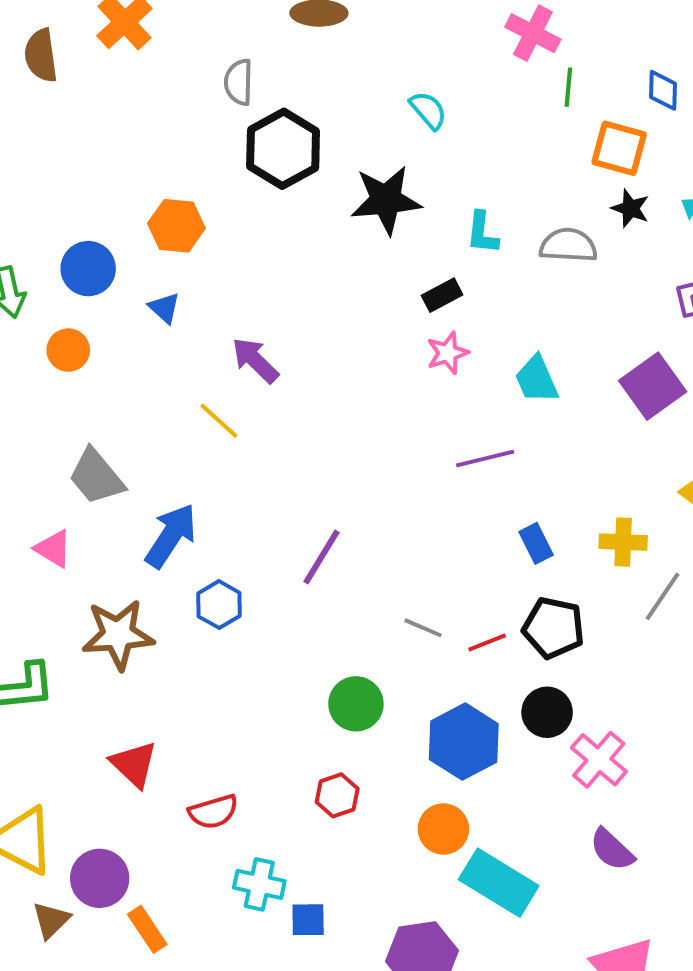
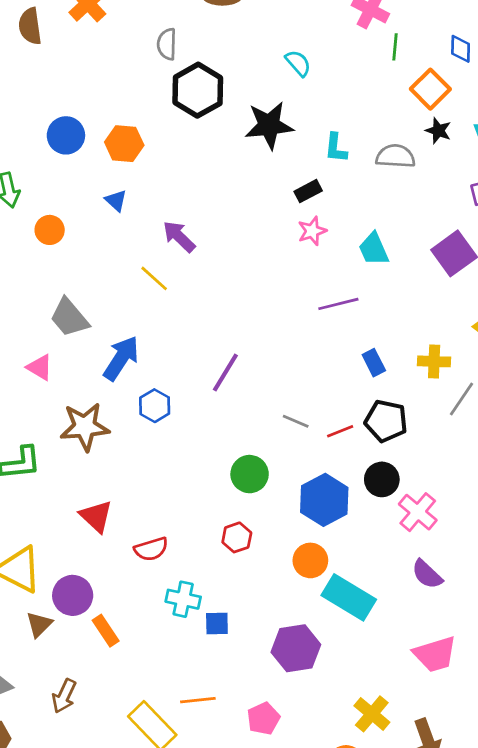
orange square: (619, 148) -> (430, 89), turned 30
blue circle: (88, 269) -> (66, 135), moved

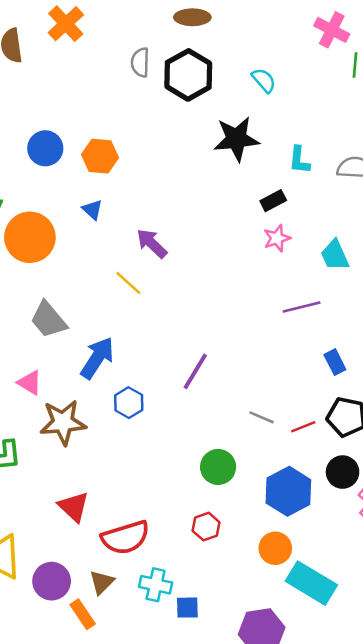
black hexagon: (198, 90) -> (188, 75), moved
orange circle: (50, 230) -> (30, 237), size x1.8
pink triangle: (40, 367) -> (30, 383), moved
red semicircle: (151, 549) -> (125, 538), size x1.5
brown triangle: (39, 624) -> (102, 582), moved

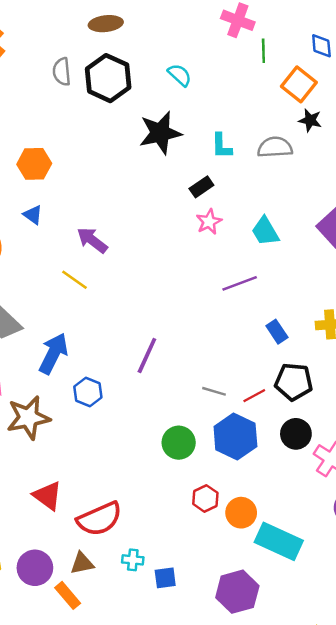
blue hexagon: (288, 491) -> (235, 437), moved
red hexagon: (206, 527) -> (205, 498), moved
brown triangle: (102, 582) -> (82, 563), turned 40
cyan cross: (156, 585) -> (133, 560), size x0.7

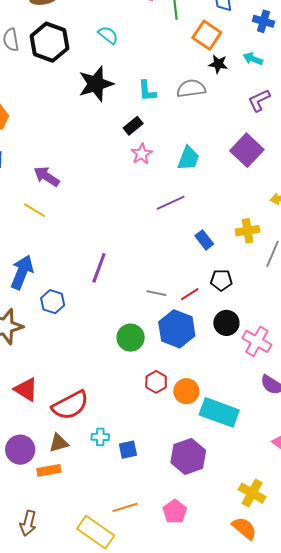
cyan trapezoid: (265, 231) -> (188, 158), turned -124
black pentagon: (294, 382) -> (221, 280), size x0.7
orange rectangle: (68, 595) -> (49, 470), turned -55

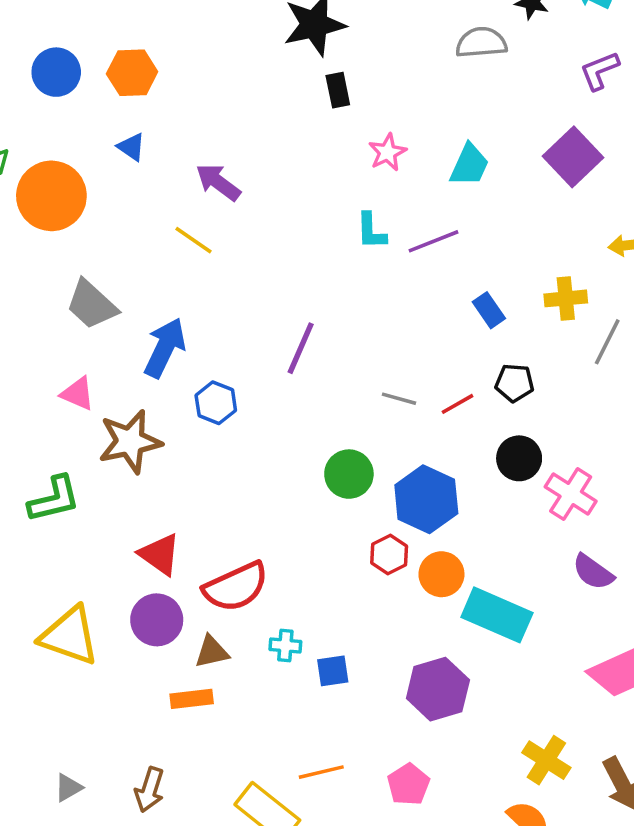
cyan L-shape: (147, 91) -> (371, 231), moved
black rectangle: (133, 126) -> (338, 90), moved, turned -66
blue hexagon: (177, 329) -> (426, 499), moved
purple circle: (20, 450) -> (157, 620), moved

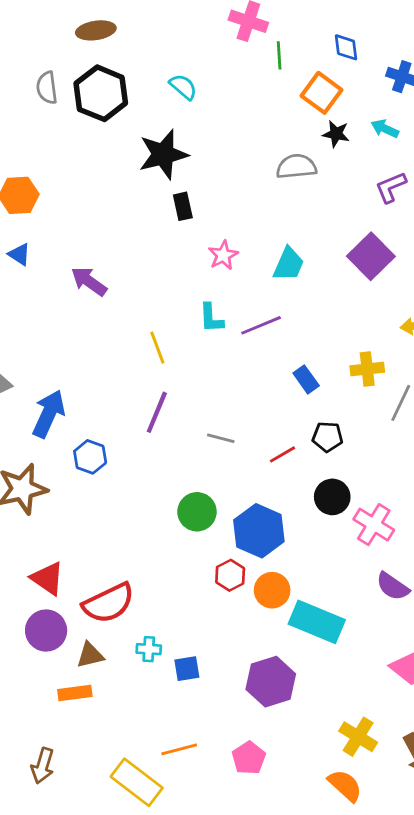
yellow line: (193, 240) -> (157, 348), moved, turned 36
gray line: (399, 399) -> (221, 438), moved

